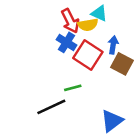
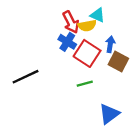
green line: (73, 88) -> (85, 84), moved
black line: (51, 107) -> (26, 77), moved

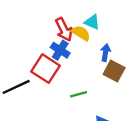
yellow semicircle: (87, 26) -> (81, 33), turned -138
red square: (87, 53) -> (45, 69), moved

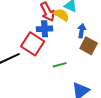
blue cross: (60, 50) -> (45, 29), turned -35

